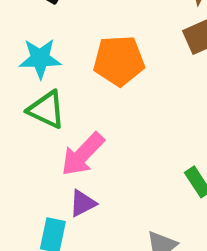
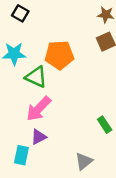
green triangle: (46, 110) -> (36, 77), moved

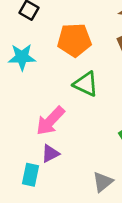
orange pentagon: (59, 55) -> (74, 40), moved
green triangle: (36, 77) -> (86, 84), moved

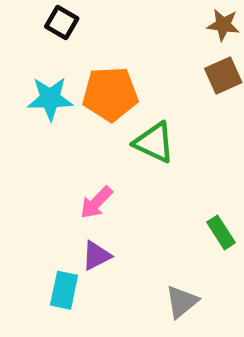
orange pentagon: (74, 40) -> (110, 94), moved
pink arrow: (50, 121) -> (96, 202), size x0.7

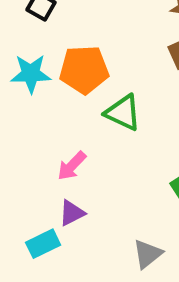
cyan rectangle: (64, 290) -> (43, 244), turned 52

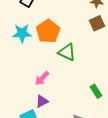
orange pentagon: (84, 70) -> (48, 31), turned -30

